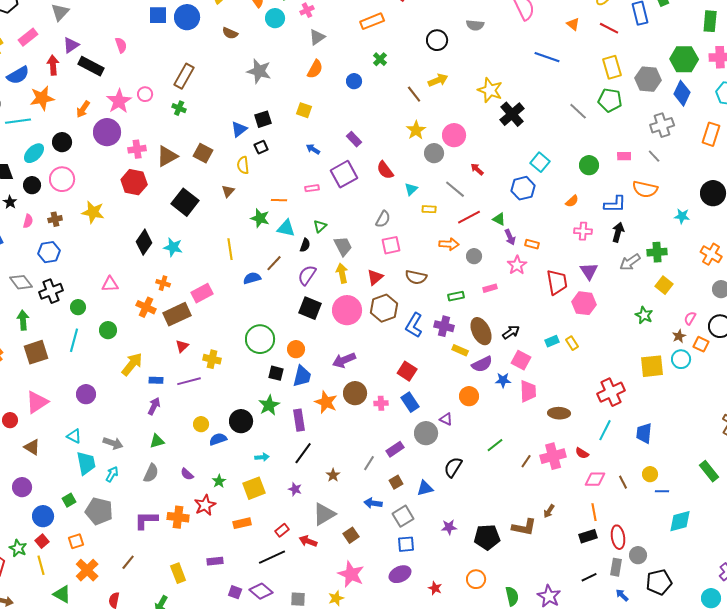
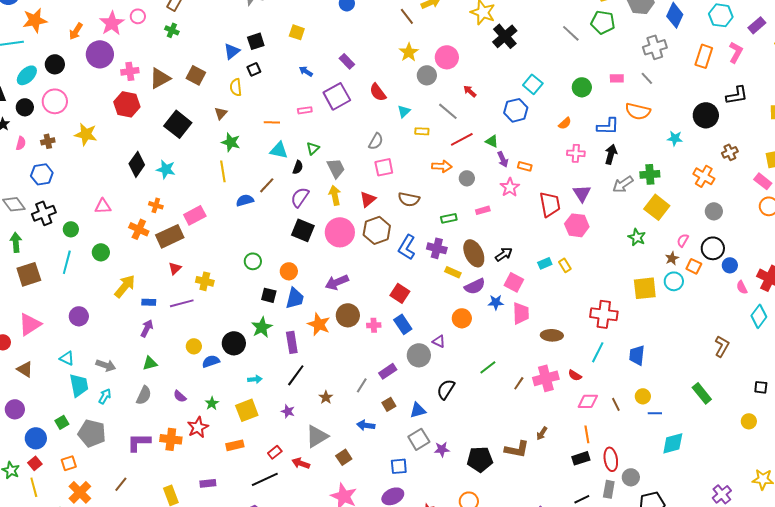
green star: (260, 218) -> (231, 142), moved
yellow square: (664, 285) -> (657, 207), size x1.4
green circle: (260, 339) -> (253, 261), size x0.6
red cross: (611, 392) -> (604, 314), turned 32
gray square: (403, 516) -> (419, 439), moved

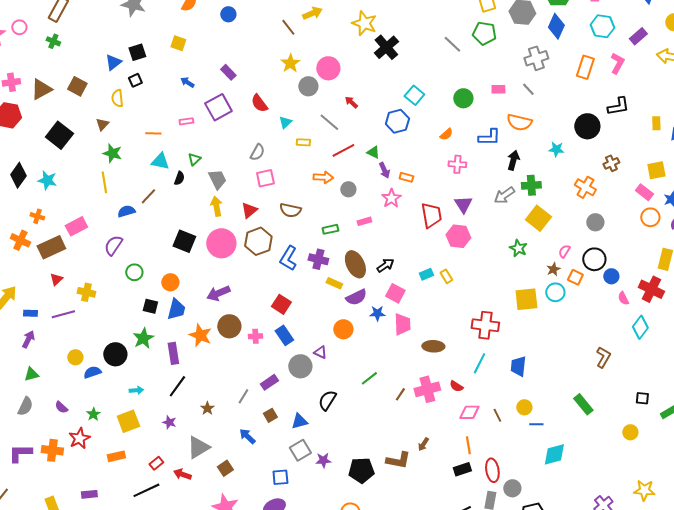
black arrow: (611, 154) -> (513, 160), moved
purple semicircle: (300, 197) -> (113, 245), moved
blue arrow: (366, 425) -> (247, 436), turned 36

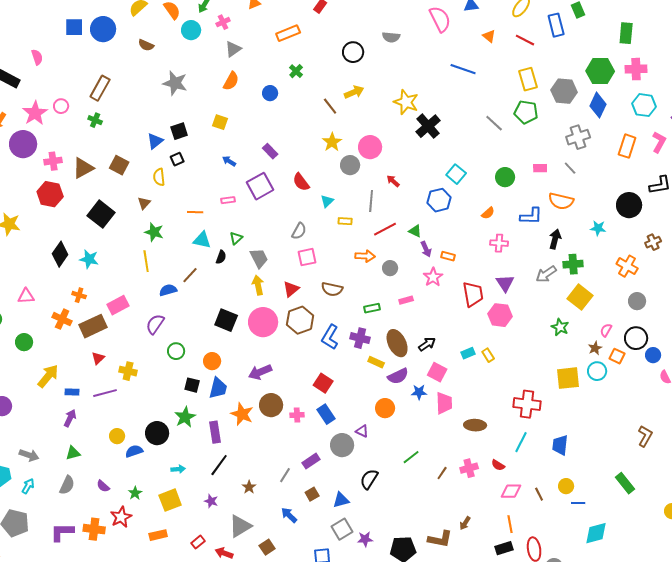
gray line: (329, 122) -> (371, 201), turned 55
pink cross: (427, 389) -> (469, 468), size x0.7

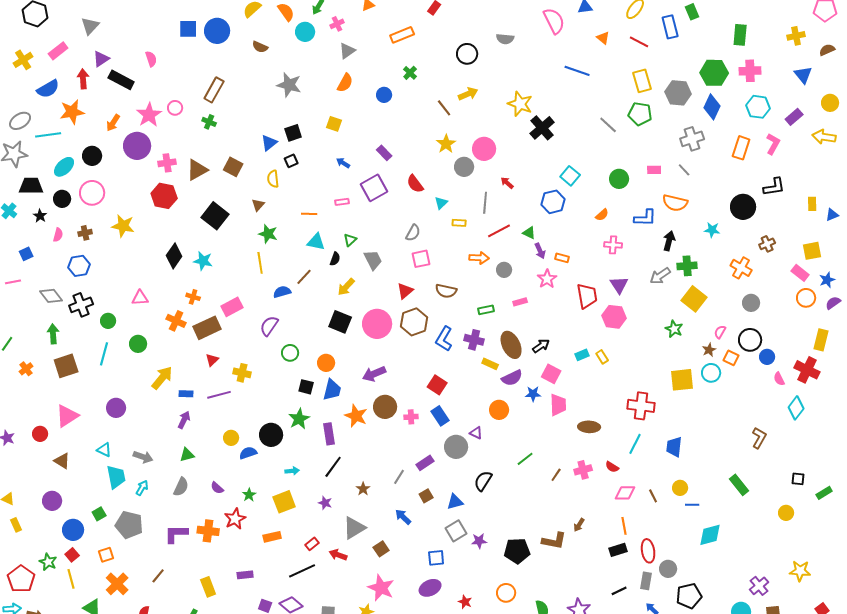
yellow arrow: (258, 285) -> (346, 287), moved, turned -126

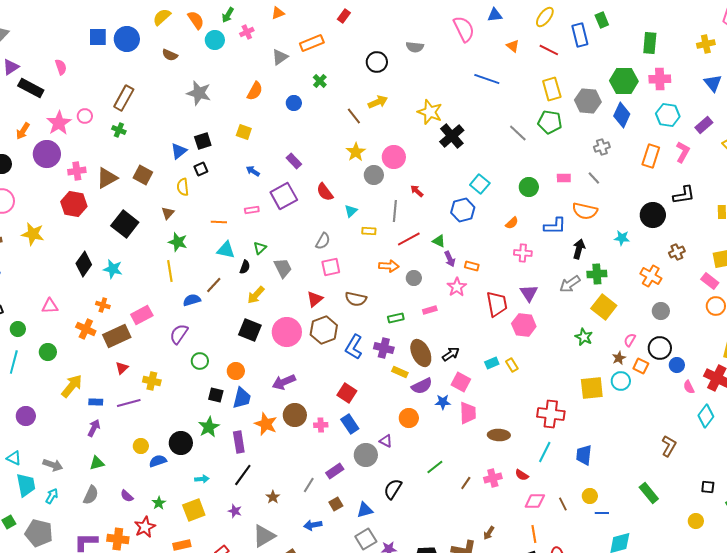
gray triangle: (347, 51) -> (280, 57), moved
gray cross: (692, 139) -> (602, 147), size x0.7
blue arrow: (403, 517) -> (313, 525), turned -54

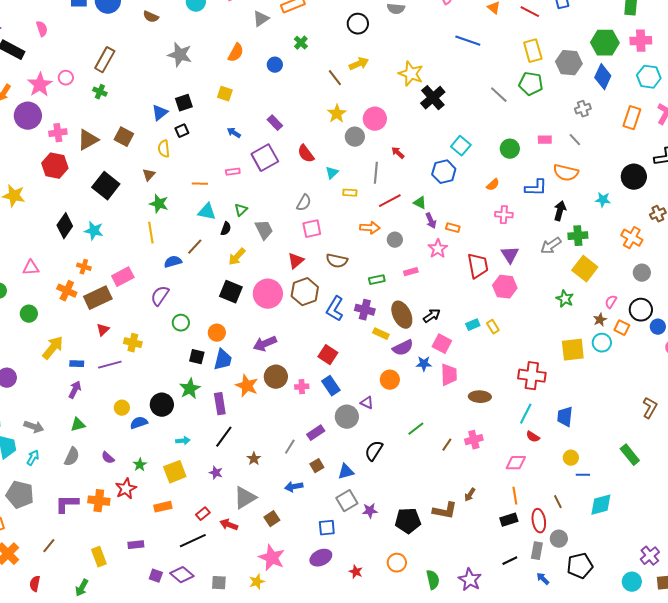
red semicircle: (522, 475) -> (533, 437), moved
brown line: (563, 504) -> (558, 502), moved

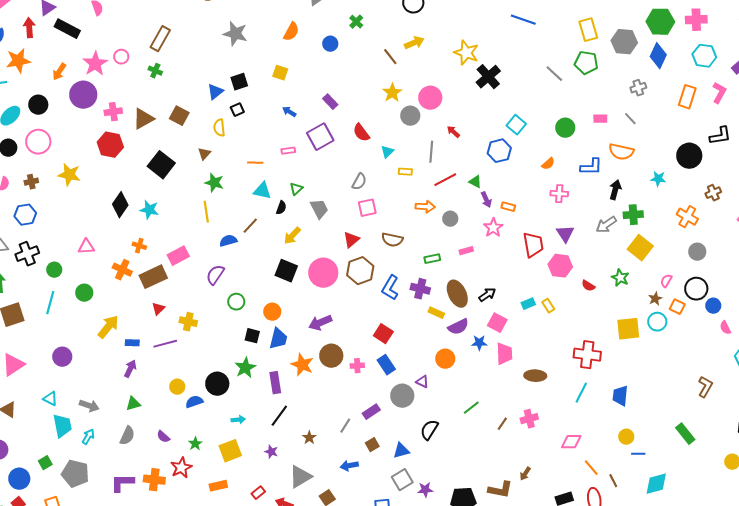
red semicircle: (533, 437) -> (588, 286), moved
orange line: (515, 496) -> (591, 468), moved, turned -30

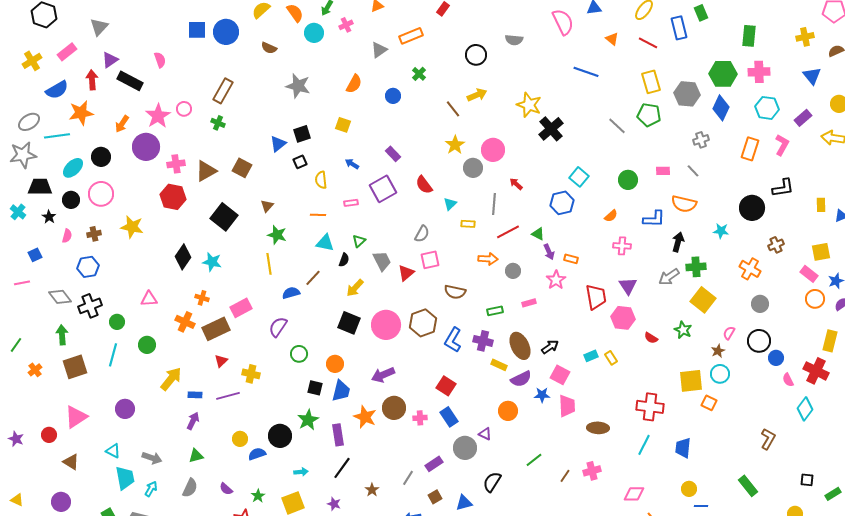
yellow semicircle: (219, 128) -> (321, 180), moved
red triangle: (351, 240) -> (406, 273), moved
orange square: (677, 307) -> (709, 403), moved

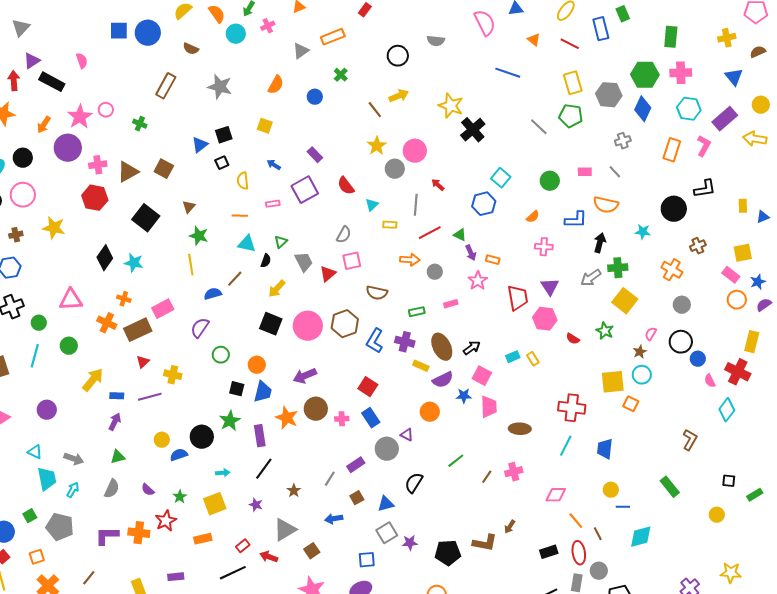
brown rectangle: (223, 91) -> (166, 86), moved
purple rectangle: (803, 118) -> (725, 119), size x1.4
pink triangle: (149, 299) -> (71, 300), size x1.4

